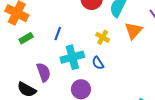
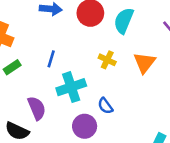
orange triangle: (134, 31) -> (144, 63), moved
blue semicircle: (98, 63) -> (105, 106), moved

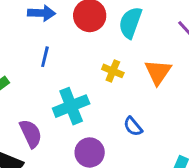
blue line: (51, 59) -> (45, 57), moved
blue semicircle: (105, 106) -> (133, 126), moved

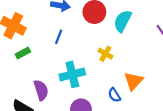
orange triangle: (158, 72) -> (133, 81), moved

